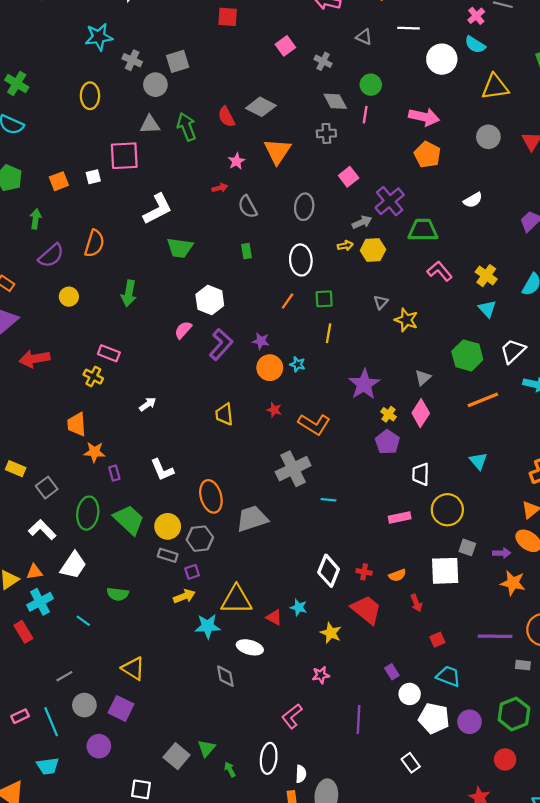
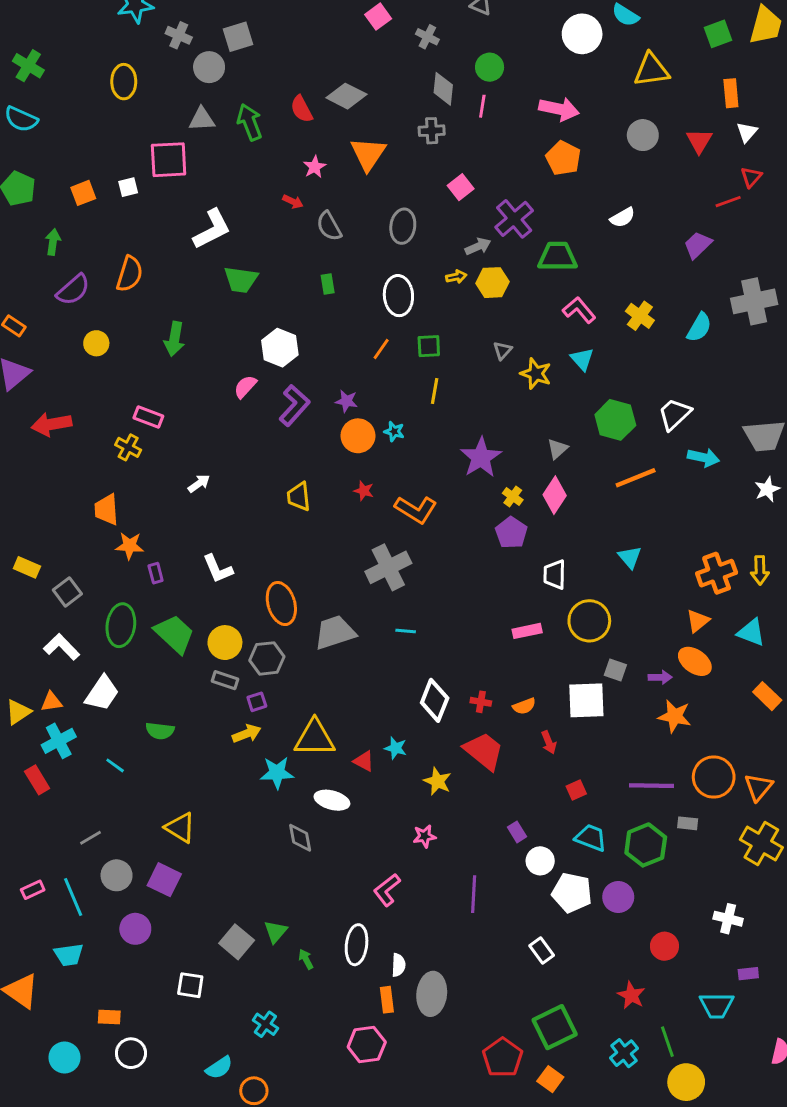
gray diamond: (335, 101) -> (443, 89), turned 35
red arrow: (220, 188) -> (293, 202), turned 40
cyan triangle: (487, 309) -> (582, 359), moved
cyan line: (329, 500) -> (406, 631), moved
green hexagon: (514, 714) -> (646, 845), moved

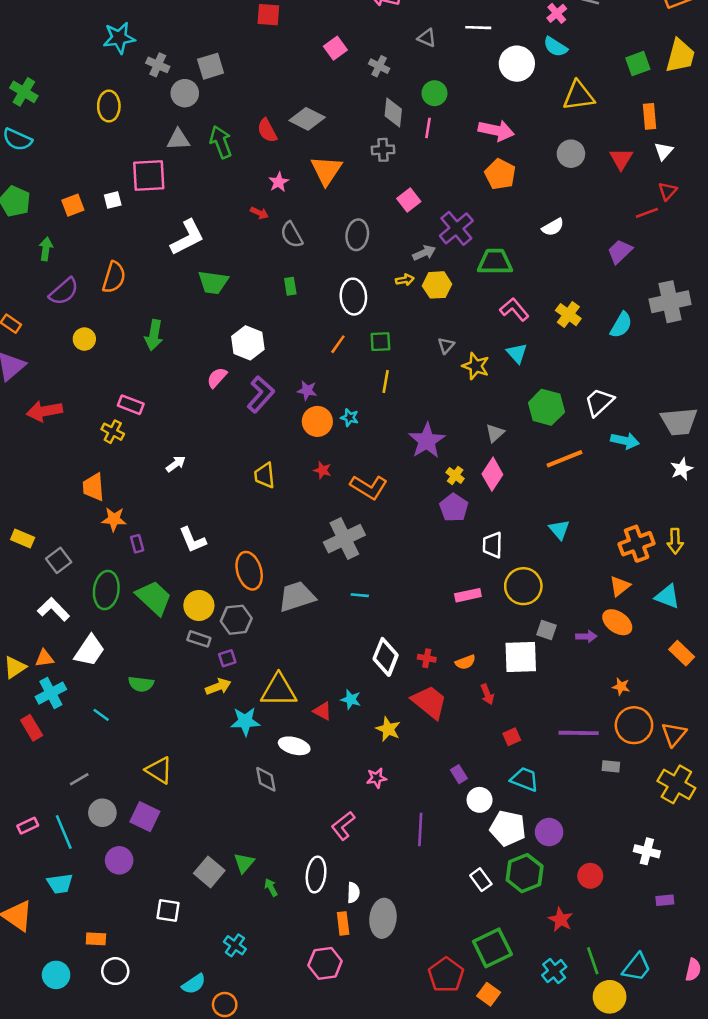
orange star: (675, 716) -> (621, 687), moved, size x0.6
green hexagon: (646, 845) -> (525, 873), moved
cyan trapezoid: (717, 1005) -> (637, 967), moved, turned -52

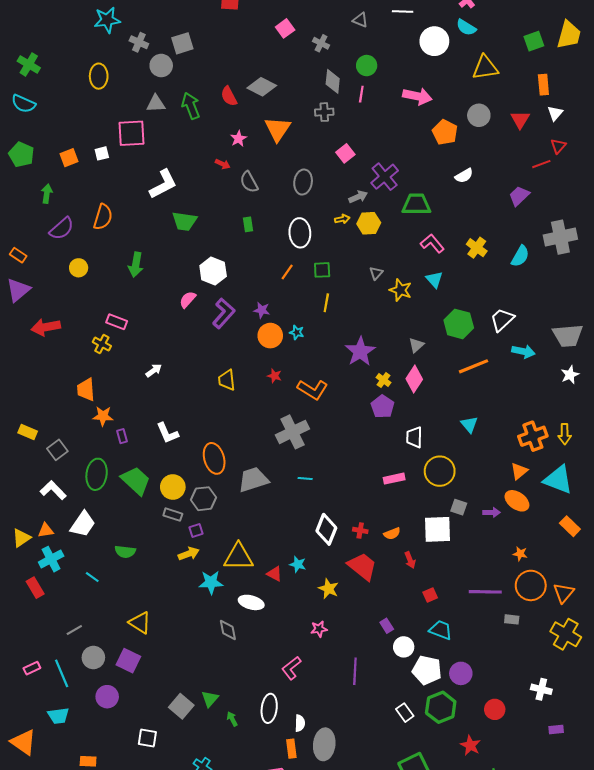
orange pentagon: (500, 174) -> (445, 132), moved
cyan triangle: (667, 596) -> (558, 480), size x1.4

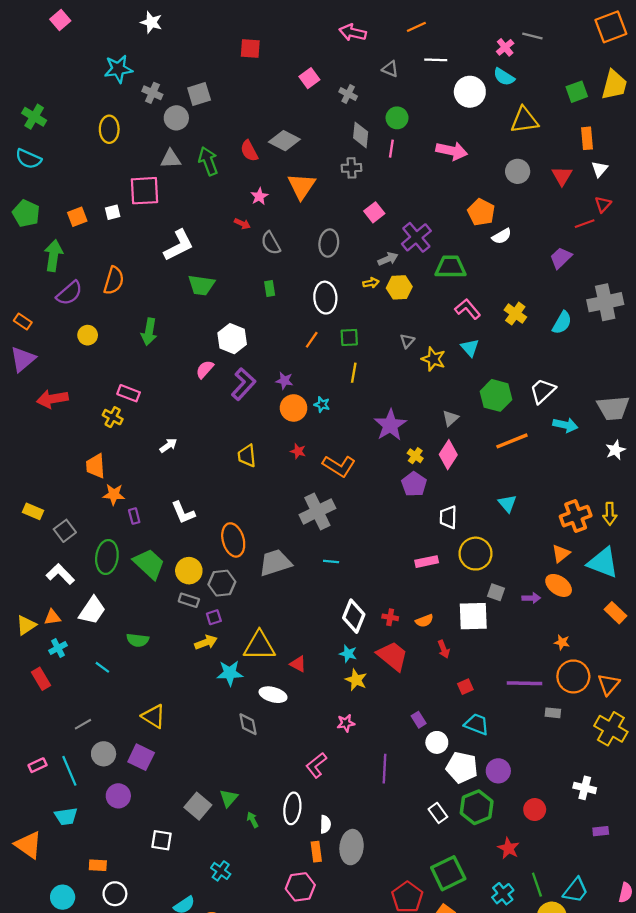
orange pentagon: (445, 132) -> (481, 212), moved
green arrow: (47, 194) -> (53, 256), size x1.5
cyan cross: (51, 559) -> (58, 648), size x0.7
cyan star: (298, 564) -> (348, 654), moved

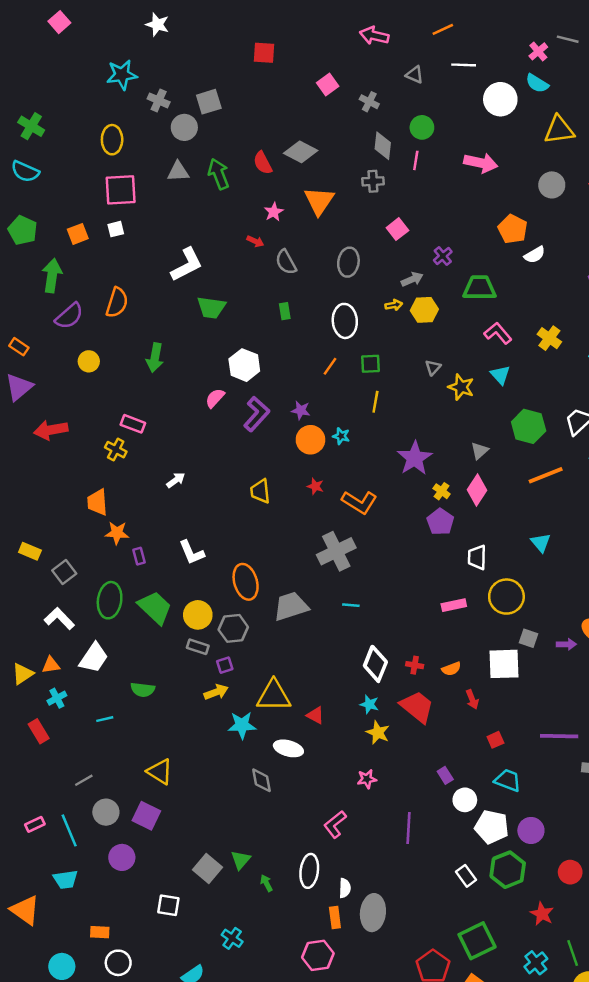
pink square: (144, 191) -> (121, 190), moved
purple cross: (416, 237) -> (443, 256), size x0.6
cyan line: (102, 667) -> (105, 719), turned -49

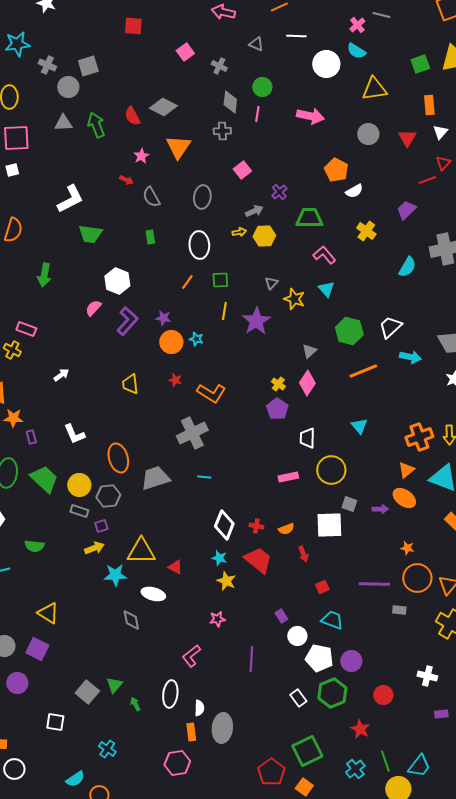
yellow cross: (549, 338) -> (366, 231), moved
purple star: (415, 458) -> (256, 321), moved

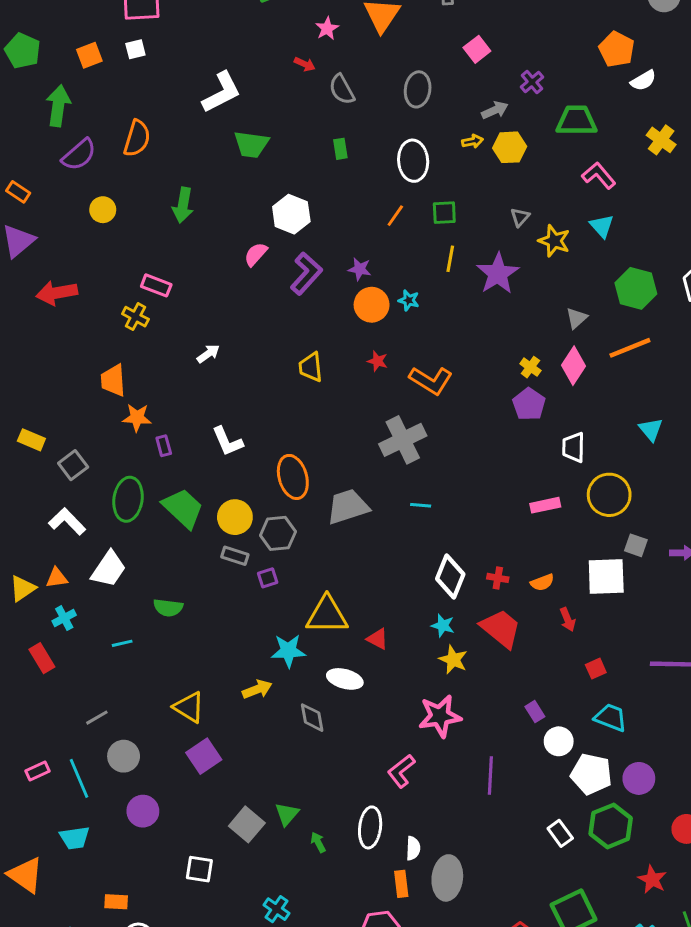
orange line: (363, 371) -> (630, 348), moved
yellow arrow: (94, 548) -> (257, 689), moved
pink star: (217, 619) -> (440, 716), size x1.8
purple square: (37, 649) -> (204, 756), moved, turned 30

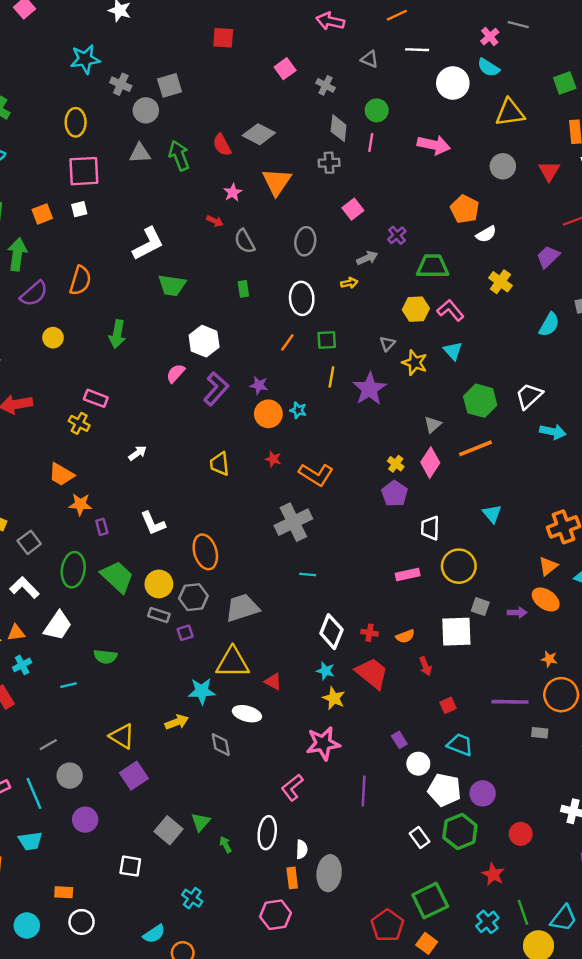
yellow hexagon: (510, 147) -> (416, 309), moved
orange trapezoid: (113, 380) -> (61, 475), turned -56
gray trapezoid: (348, 507) -> (242, 608), moved

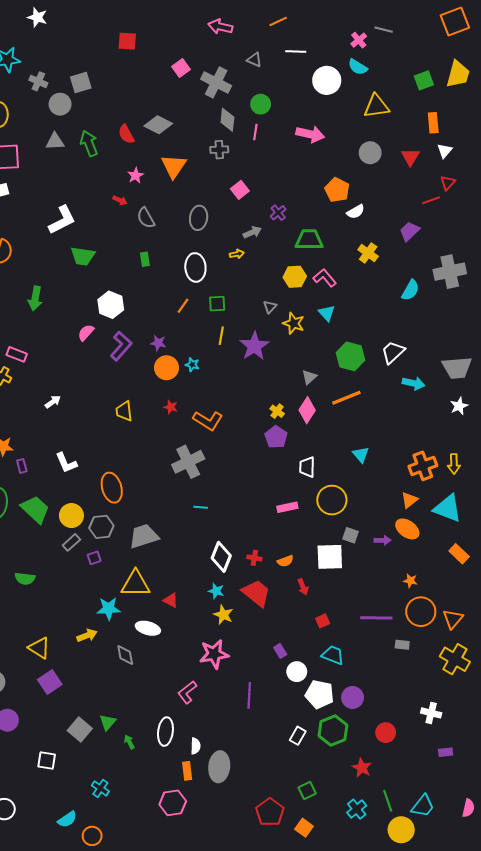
gray cross: (325, 85) -> (216, 82), size x1.8
gray rectangle: (159, 615) -> (71, 542), turned -60
white rectangle: (420, 837) -> (298, 736), turned 66
green square: (430, 901) -> (307, 790), size x0.6

